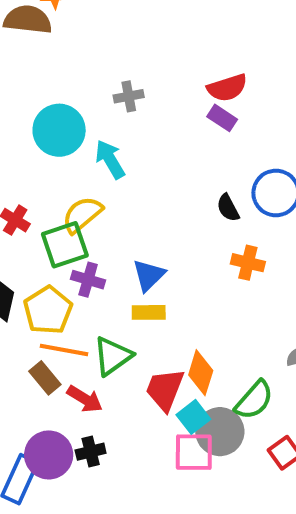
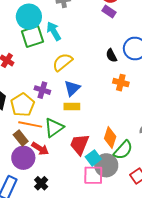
yellow semicircle: (82, 215) -> (62, 62), moved
green square: (65, 245) -> (32, 37), moved
orange diamond: (201, 373) -> (110, 138), moved
black cross: (91, 452) -> (41, 183), moved, turned -32
purple circle: (49, 455) -> (23, 158), moved

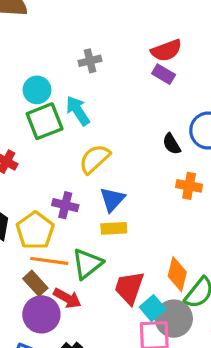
cyan circle: (29, 17) -> (37, 90), size x0.7

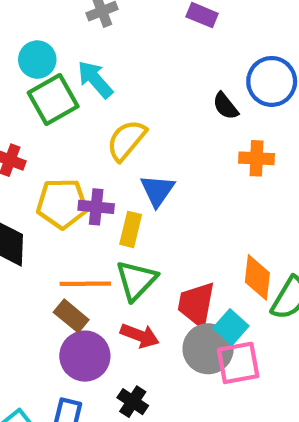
yellow rectangle: (114, 228) -> (131, 229), moved, turned -65
yellow pentagon: (35, 230) -> (62, 204), moved, turned -30
red arrow: (67, 298) -> (140, 336), moved
gray circle: (174, 319) -> (208, 349), moved

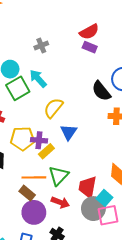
black semicircle: (225, 106) -> (101, 91), size x1.5
yellow rectangle: (131, 229) -> (46, 151), moved, turned 35

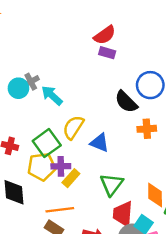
gray cross: (41, 46) -> (31, 82), moved
green square: (18, 88) -> (47, 143), moved
blue triangle: (69, 132) -> (100, 143), moved, turned -36
green triangle: (58, 176) -> (111, 184), moved

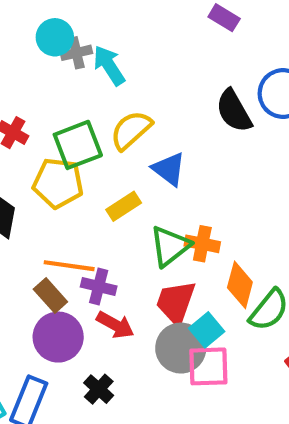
gray cross: (31, 82) -> (76, 53), moved
orange cross: (147, 129) -> (202, 244), moved
purple cross: (61, 166) -> (99, 286), moved
yellow rectangle: (71, 178) -> (124, 206), moved

